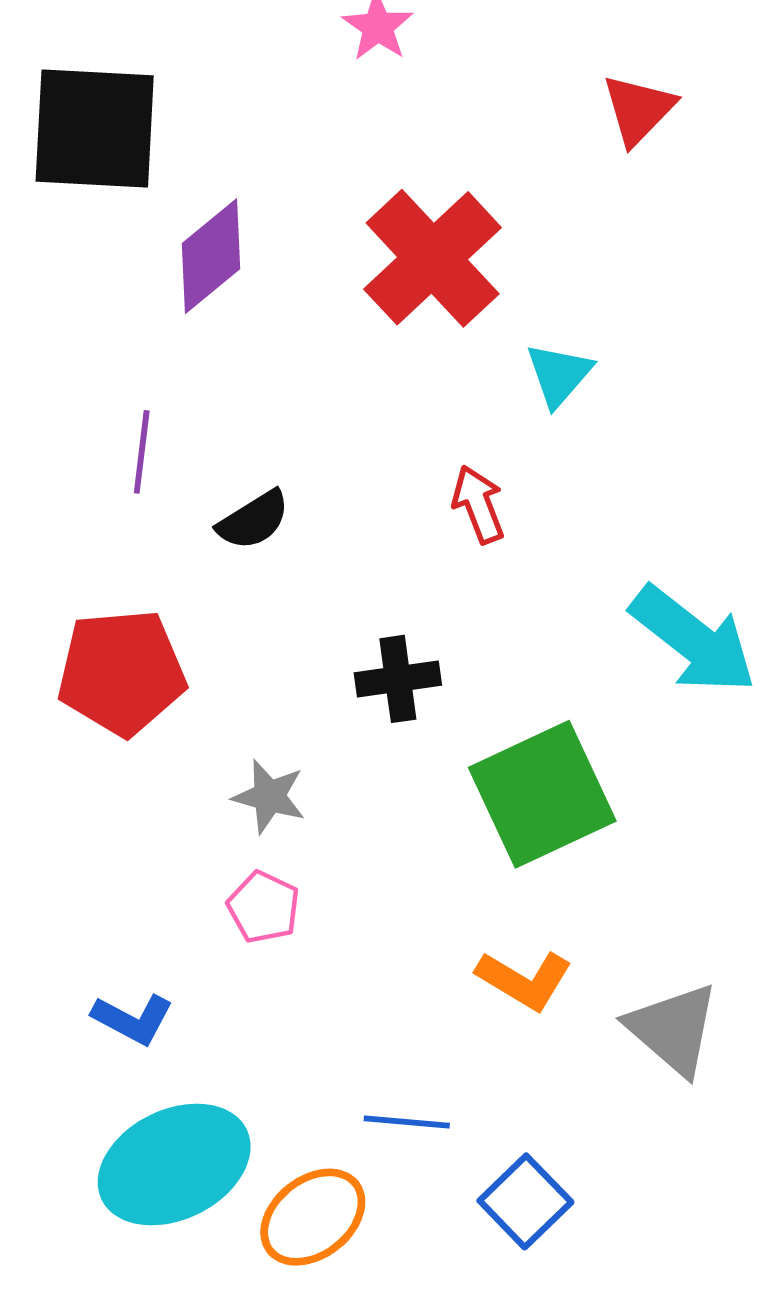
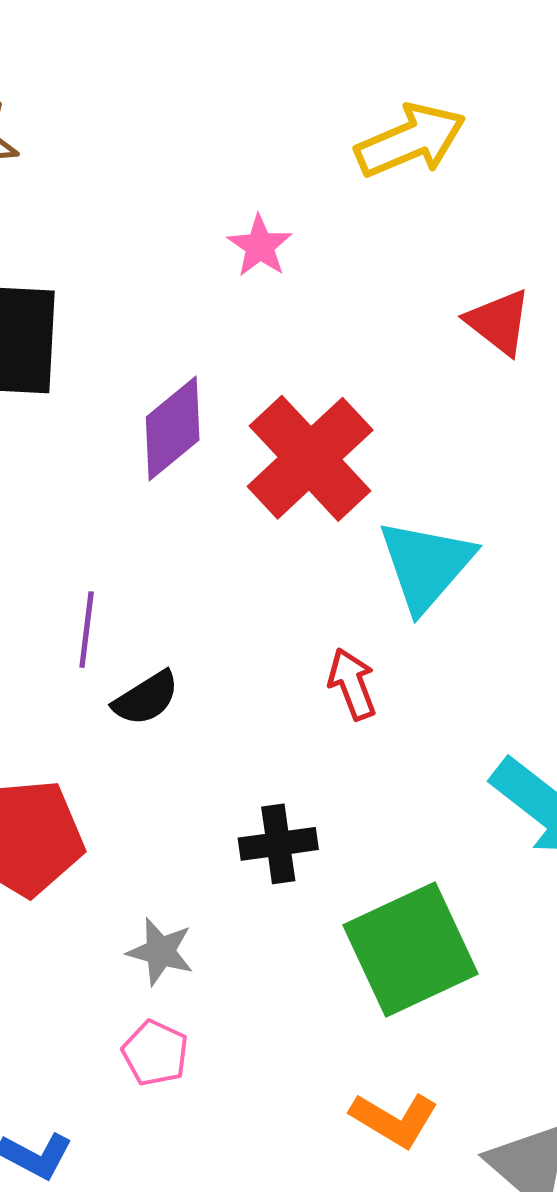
red triangle: (638, 109) -> (499, 322), turned -36
purple diamond: (211, 256) -> (173, 429), moved
cyan triangle: (559, 375) -> (426, 565), size x1.6
purple line: (142, 452) -> (87, 630), moved

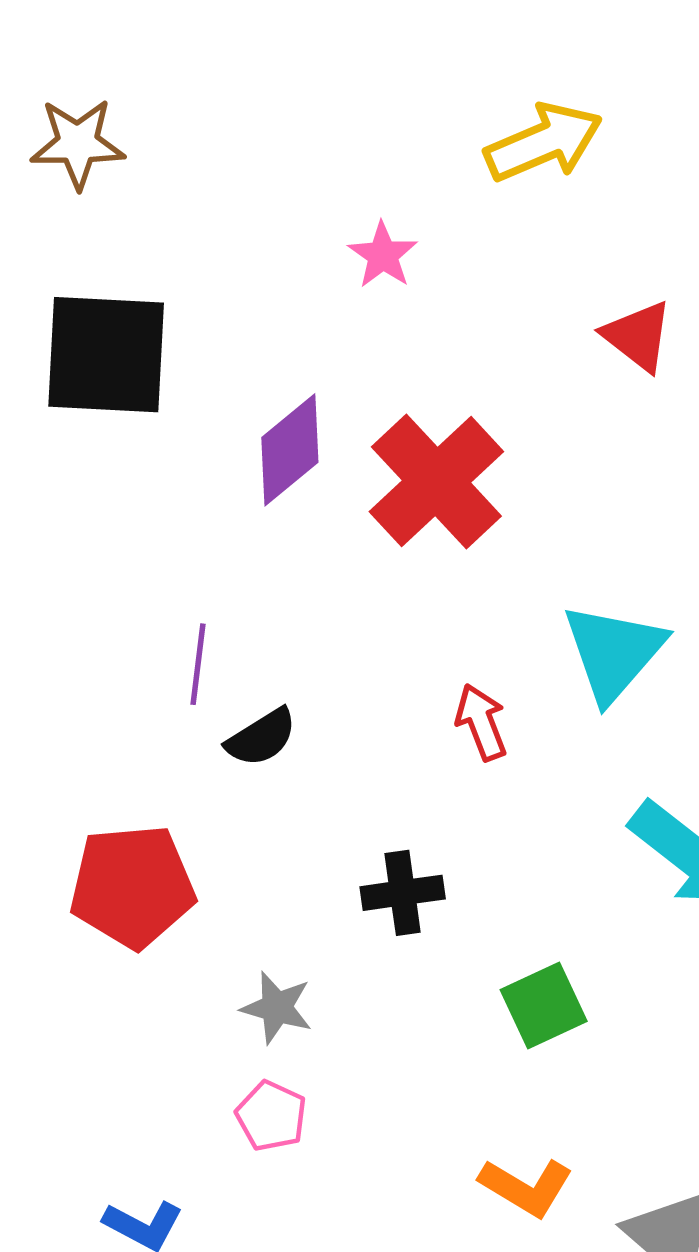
cyan triangle: (426, 565) -> (614, 652), moved
green square: (411, 949) -> (544, 1005), size x0.6

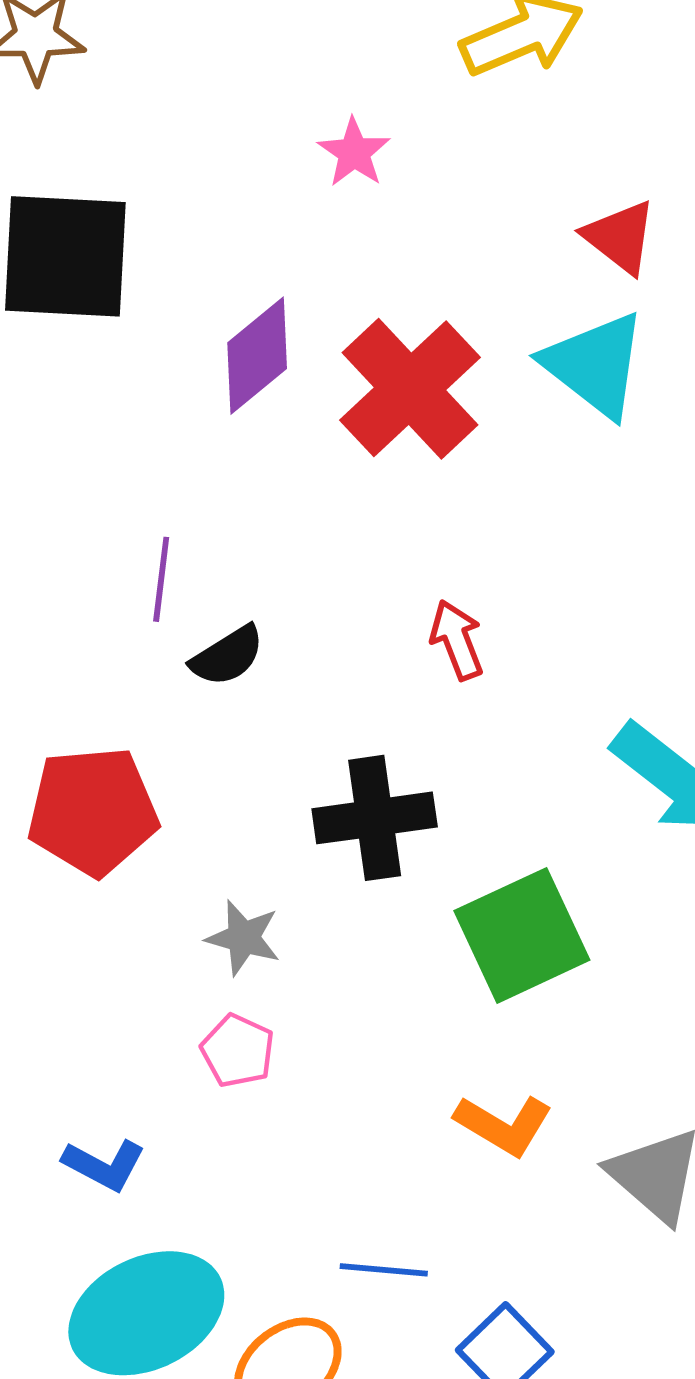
cyan triangle: (614, 652) -> (595, 365), moved, turned -33
black cross: (403, 893) -> (375, 818), size x1.4
green square: (544, 1005) -> (522, 935), size x1.5

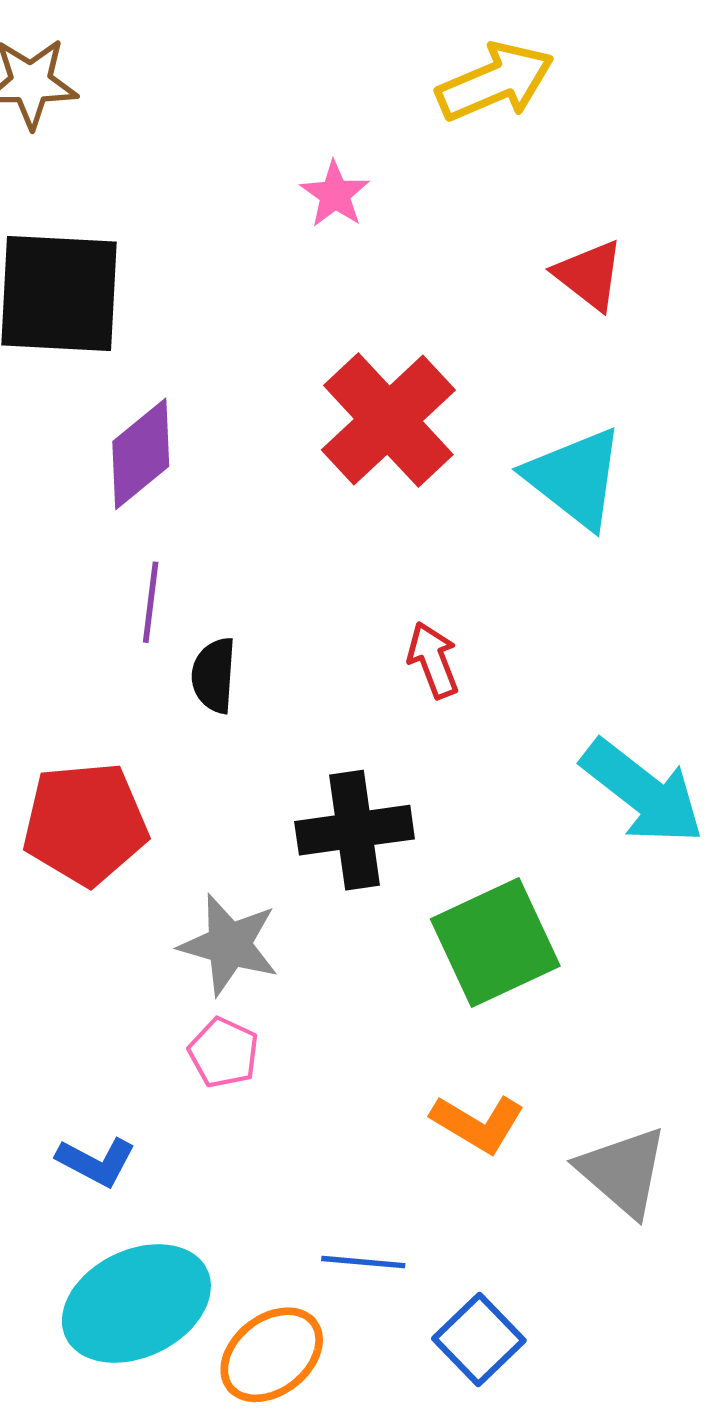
purple diamond: (257, 356) -> (141, 454), moved
cyan triangle: (595, 365) -> (575, 478), moved
black semicircle: (227, 656) -> (214, 675), turned 126
gray star: (243, 938) -> (229, 945), size x1.4

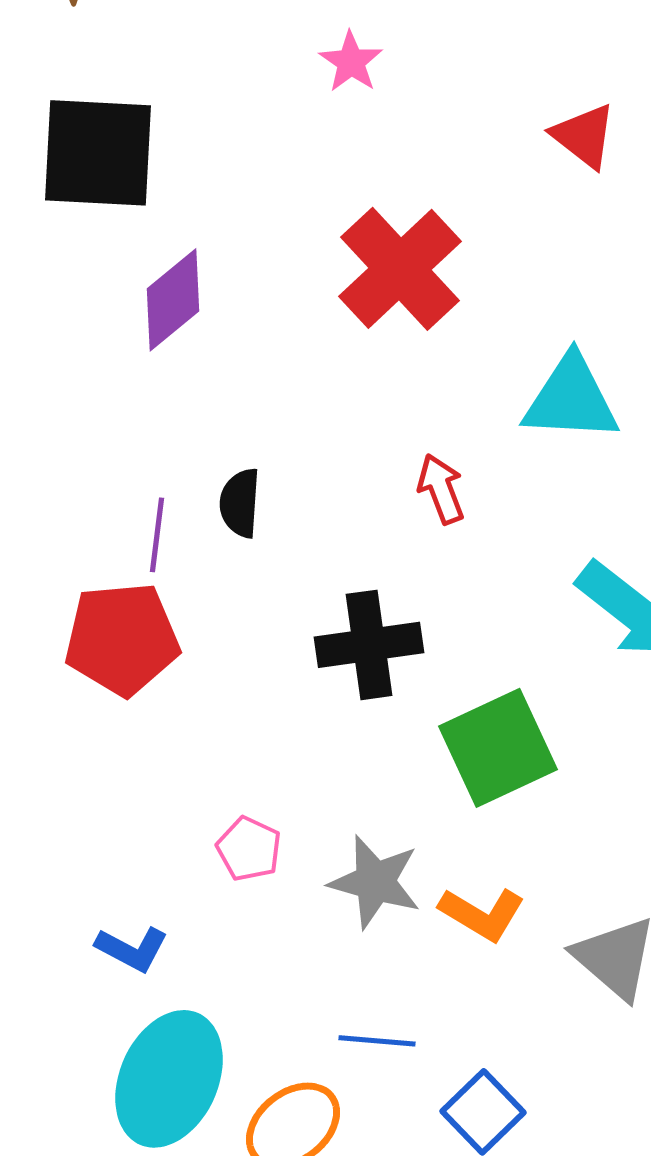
cyan triangle: (575, 478) -> (571, 399), moved, turned -35
purple line: (151, 602) -> (157, 535), moved
gray star: (229, 945) -> (375, 882), moved
cyan ellipse: (136, 1304) -> (169, 1079), turned -40

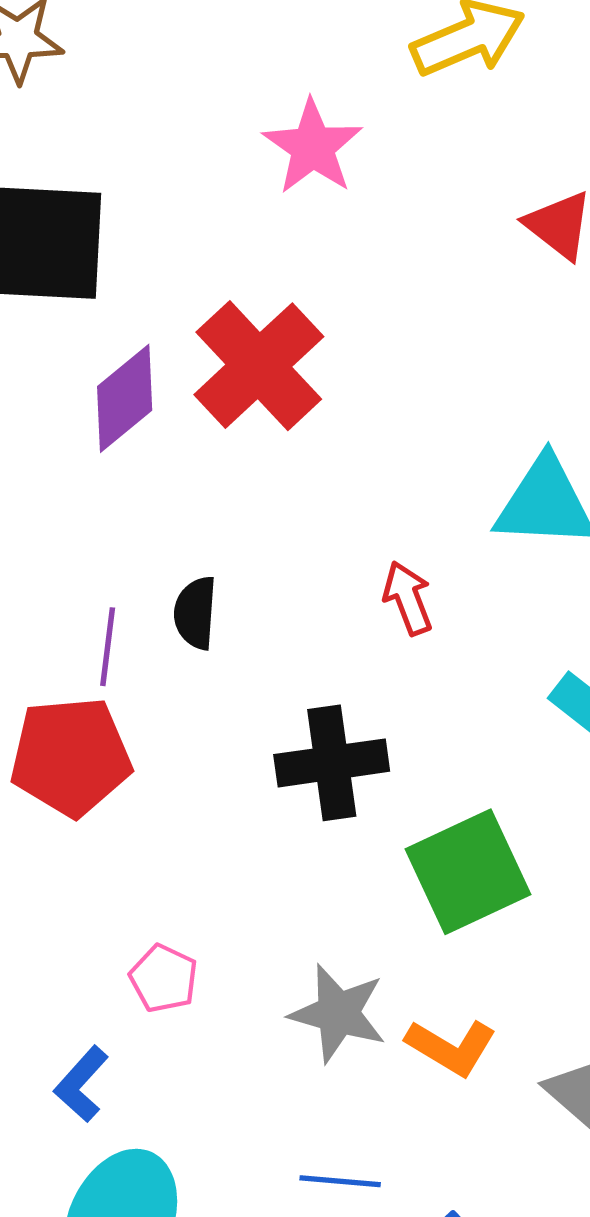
pink star: (351, 62) -> (313, 147), size x1.5
red cross: (400, 269) -> (259, 366), moved
pink pentagon: (249, 849) -> (164, 978), moved
blue L-shape: (132, 949) -> (81, 1084), turned 104

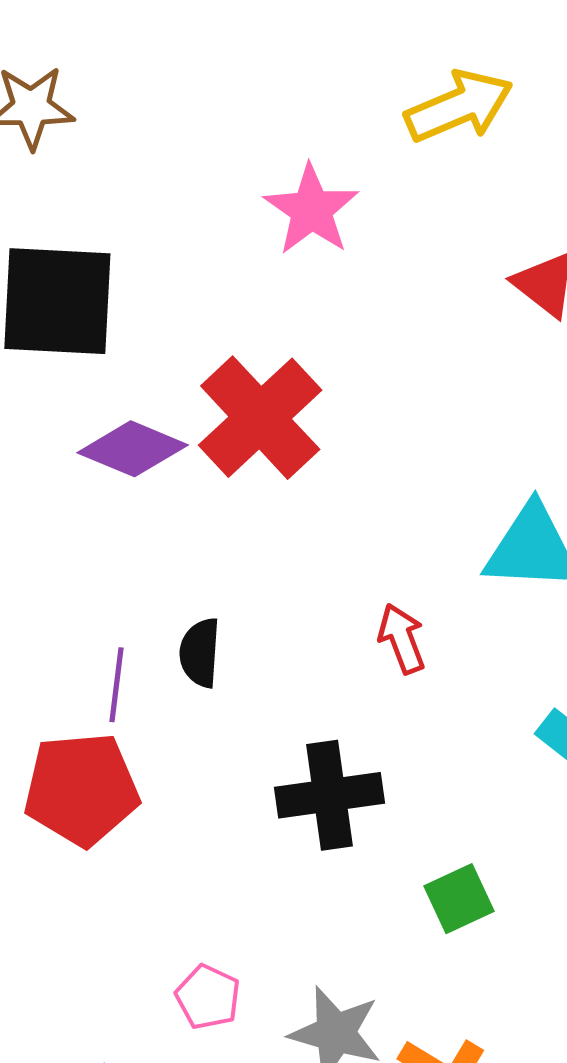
purple diamond: (125, 398) -> (133, 449), turned 62
green square: (468, 872) -> (459, 899), size x0.6
pink pentagon: (164, 978) -> (208, 997), moved

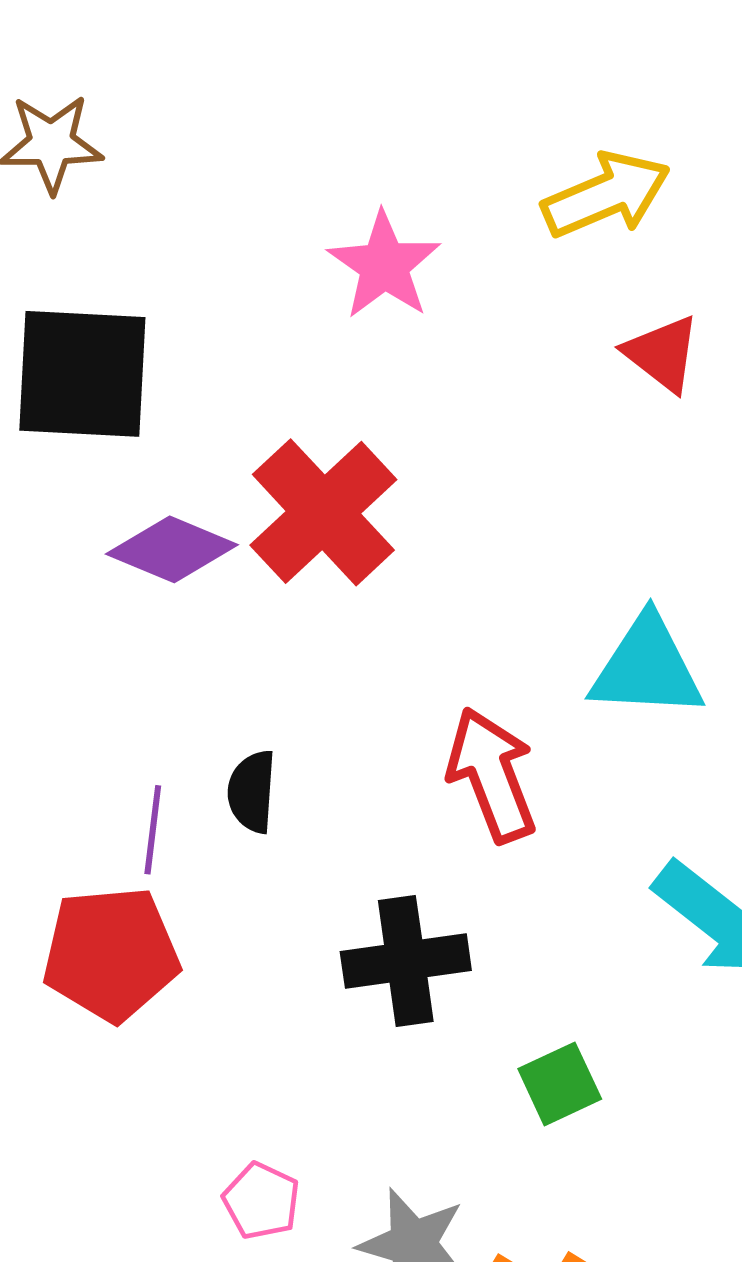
yellow arrow: (459, 106) -> (606, 195), moved
red arrow: (402, 639) -> (492, 775), size x1.6

